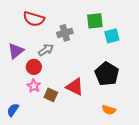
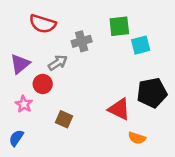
black pentagon: (107, 74) -> (152, 93), moved, turned 30
pink star: (34, 86) -> (24, 104), moved
red triangle: (75, 87) -> (119, 109), moved

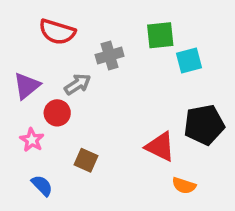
blue semicircle: (16, 138) -> (42, 186), moved, turned 102

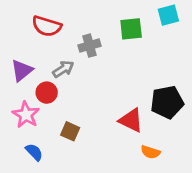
cyan square: (189, 61) -> (168, 15), moved
pink star: (32, 140) -> (26, 115), size x1.4

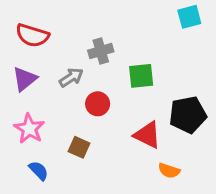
red semicircle: (47, 26) -> (32, 35), moved
green square: (131, 29) -> (141, 76), moved
red circle: (47, 93) -> (98, 104), moved

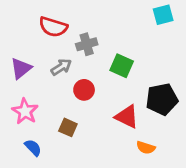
red semicircle: (32, 35) -> (53, 27), moved
green square: (141, 76) -> (122, 66), turned 30

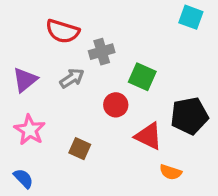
cyan square: (163, 15) -> (191, 17), turned 35
red circle: (84, 90) -> (116, 105), moved
blue semicircle: (33, 148) -> (23, 178), moved

